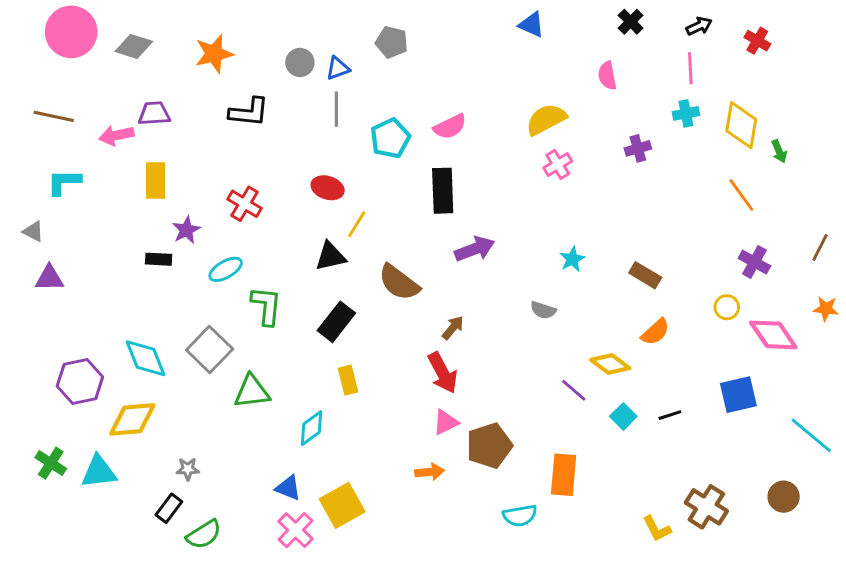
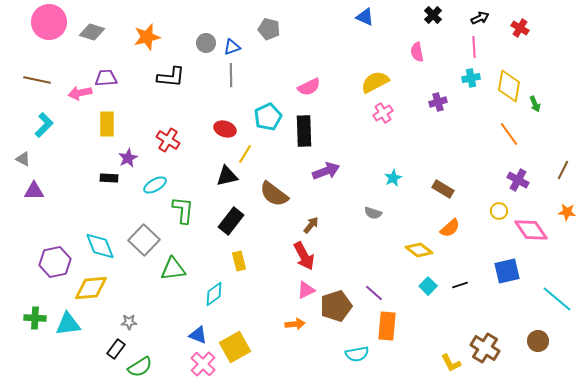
cyan pentagon: (390, 138) -> (268, 117), moved
cyan L-shape: (64, 182) -> (44, 125), turned 135
purple line: (574, 390) -> (374, 293), moved
green cross: (51, 463) -> (35, 318), turned -30

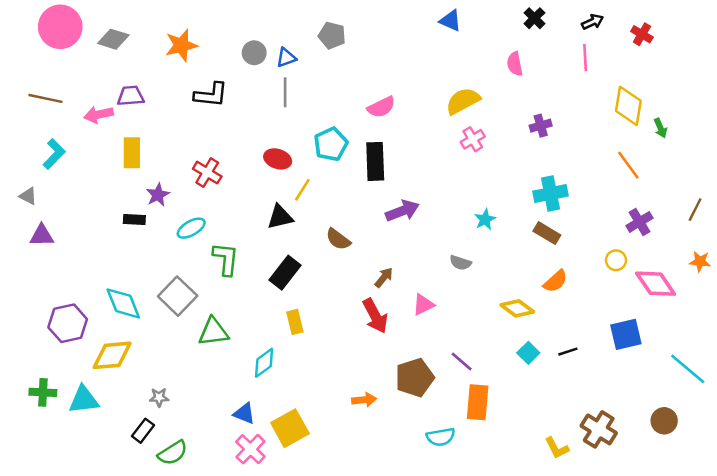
cyan cross: (471, 78) -> (551, 194), moved, size x1.5
purple cross: (518, 180) -> (639, 222), turned 30
brown semicircle: (274, 194) -> (338, 239), size x0.7
pink triangle: (306, 290) -> (423, 305), moved

